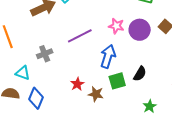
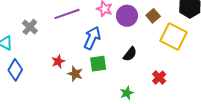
gray cross: (45, 54) -> (30, 27), turned -35
black semicircle: (140, 74) -> (130, 54), moved

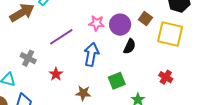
black semicircle: (130, 54) -> (130, 46), moved
red star: (58, 61) -> (56, 74), moved
green square: (98, 64) -> (117, 81), moved

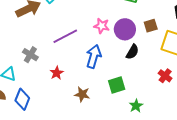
brown square: (145, 19) -> (151, 26), turned 32
red cross: (166, 77) -> (165, 76), moved

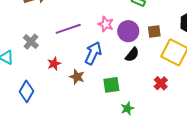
brown star: (82, 94) -> (77, 77), moved
blue diamond: (22, 99) -> (26, 91), moved

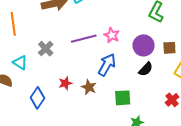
pink star: (106, 24) -> (112, 35), moved
red star: (54, 64) -> (65, 83), moved

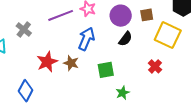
red star: (65, 83) -> (47, 62), size x1.5
blue diamond: (38, 98) -> (26, 91), moved

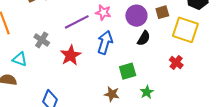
red star: (47, 62) -> (71, 55), moved
brown star: (71, 63) -> (112, 94), moved

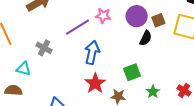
brown square: (162, 12) -> (158, 20), moved
blue arrow: (105, 42) -> (92, 52), moved
red star: (71, 55) -> (95, 83), moved
red cross: (176, 62) -> (184, 90), moved

